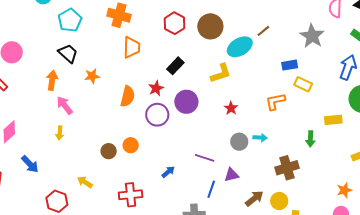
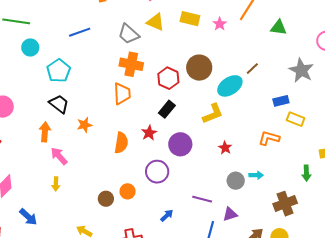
orange cross: (119, 15) -> (131, 64), moved
red hexagon: (174, 23) -> (168, 78), moved
orange L-shape: (275, 101) -> (269, 138), turned 30
purple circle: (157, 115) -> (157, 172), moved

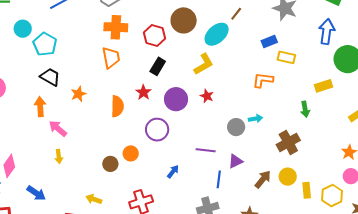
cyan circle: (30, 47) -> (23, 29), moved
red star: (225, 148) -> (207, 96), moved

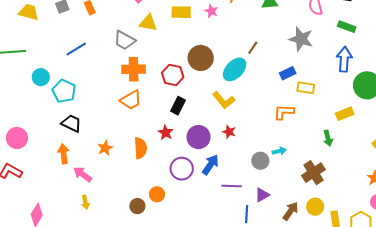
orange trapezoid: (111, 58) -> (131, 100), turned 75
yellow L-shape: (204, 64) -> (224, 100), turned 85
orange star: (78, 94) -> (105, 148), moved
blue arrow: (173, 172) -> (210, 165), moved, size x1.5

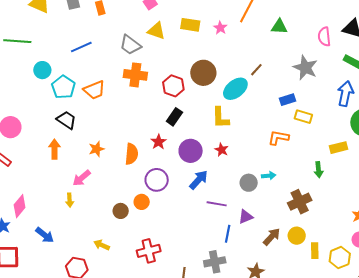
orange trapezoid: (131, 100) -> (94, 90), moved
yellow L-shape: (224, 100) -> (220, 118), turned 30
purple circle: (182, 169) -> (157, 180), moved
pink arrow: (83, 174) -> (82, 178), moved, turned -84

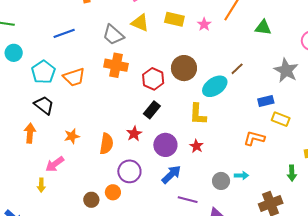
cyan circle: (42, 70) -> (14, 53), moved

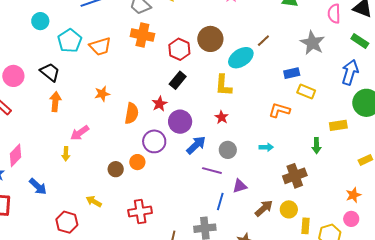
black trapezoid: (44, 105) -> (50, 72), moved
orange star: (72, 136) -> (102, 94), moved
purple circle: (165, 145) -> (180, 122), moved
gray circle: (221, 181) -> (228, 150), moved

